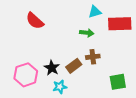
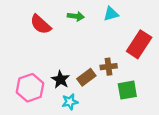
red rectangle: (120, 24) -> (139, 44), moved, turned -55
green arrow: (87, 33) -> (76, 16), moved
green square: (118, 82) -> (127, 90), moved

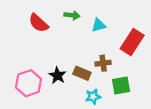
cyan triangle: (111, 14) -> (99, 25), moved
brown rectangle: (86, 77) -> (82, 73), turned 60
cyan star: (70, 102) -> (93, 97), moved

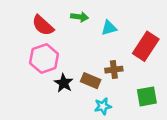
pink hexagon: (29, 83) -> (44, 59), moved
green square: (121, 85) -> (147, 96), moved

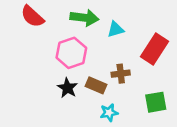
green arrow: (80, 17) -> (84, 18), size x1.5
red semicircle: (43, 25) -> (32, 16), moved
pink hexagon: (44, 59) -> (71, 53), moved

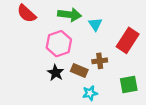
cyan triangle: (116, 29) -> (95, 24), turned -48

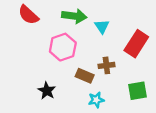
black star: (56, 73) -> (47, 91), moved

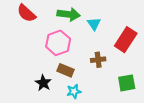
brown rectangle: (85, 76) -> (65, 70), moved
cyan star: (96, 100) -> (74, 91), moved

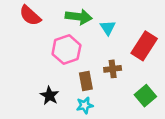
brown rectangle: (65, 70) -> (86, 81), moved, turned 56
green square: (127, 83) -> (145, 96), turned -30

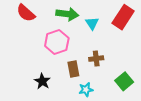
red rectangle: (144, 46) -> (123, 17), moved
cyan star: (85, 105) -> (86, 90), moved

